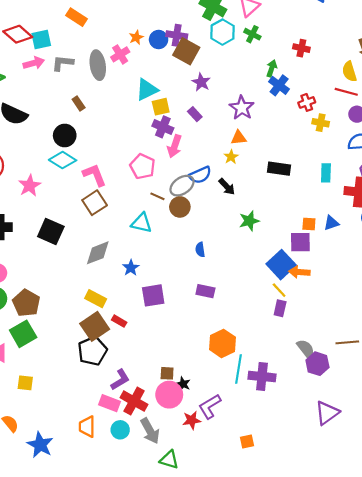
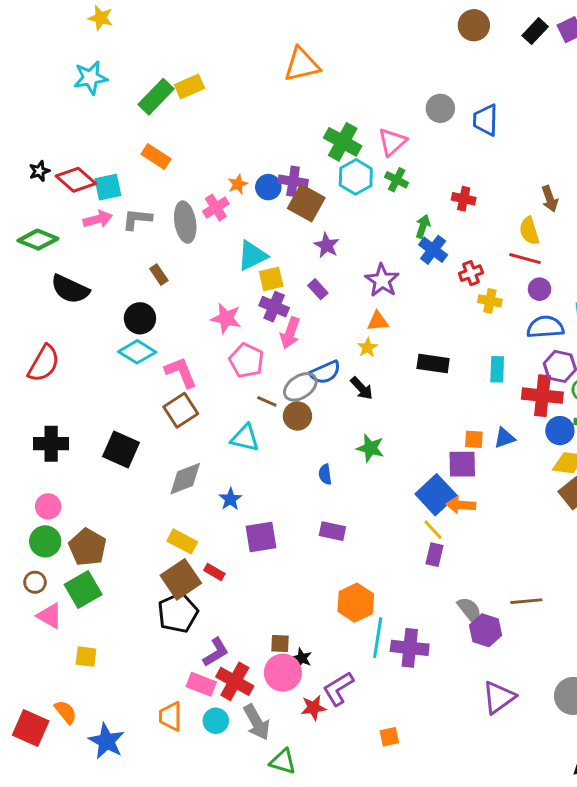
pink star: (30, 186) -> (226, 318), moved, turned -30
green star: (249, 221) -> (370, 448), moved, turned 30

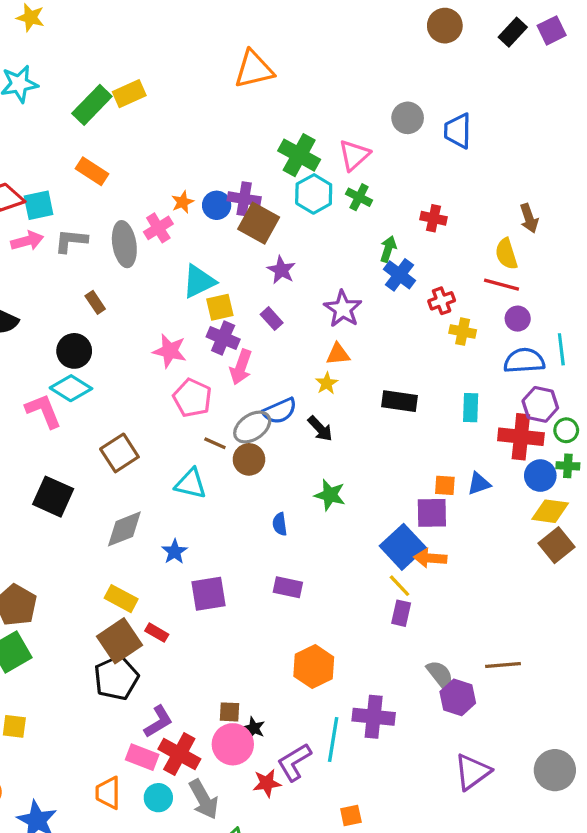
pink L-shape: (181, 372) -> (43, 411), moved
cyan line: (378, 638) -> (333, 739), moved

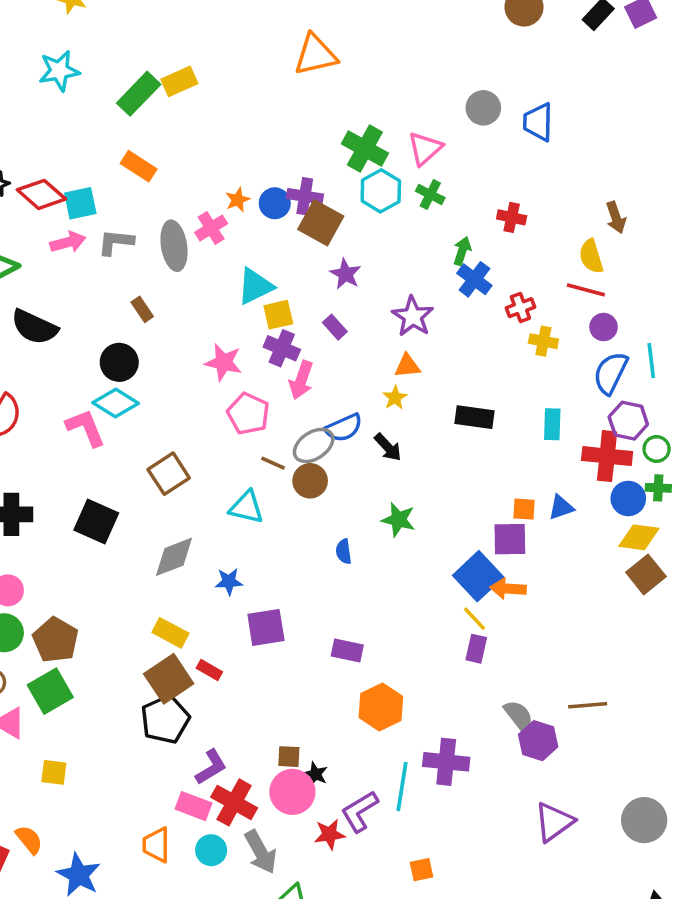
blue semicircle: (524, 361) -> (611, 373), turned -60
blue star: (175, 552) -> (229, 582), turned 30
purple rectangle: (288, 587) -> (347, 650), moved

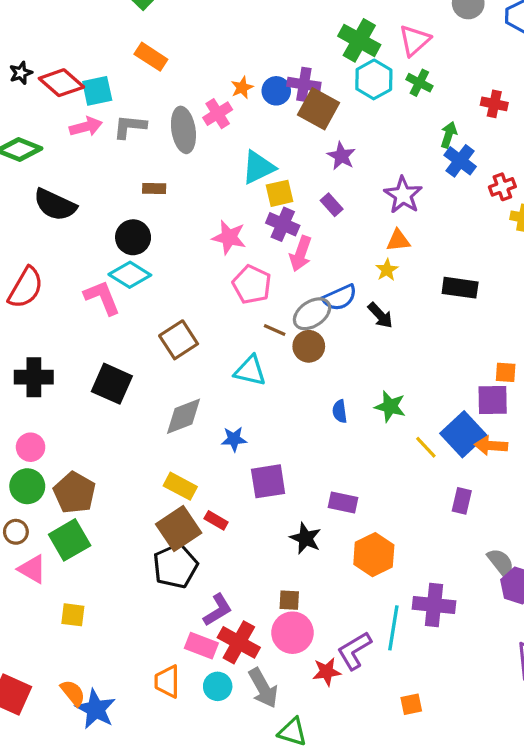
brown rectangle: (142, 309) -> (154, 188), turned -55
green star: (398, 520) -> (390, 407), moved
yellow line: (474, 619) -> (426, 447), moved
black star: (315, 774) -> (306, 538), moved, size x1.4
orange semicircle: (29, 840) -> (73, 693), moved

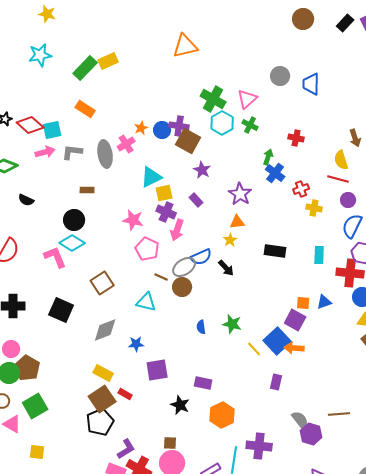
black semicircle: (55, 205) -> (26, 200), size x0.6
purple square: (493, 400) -> (295, 320), turned 30
brown pentagon: (74, 493) -> (27, 368), moved

